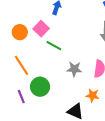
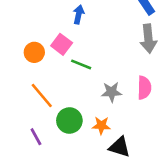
orange star: (93, 95) -> (101, 125), moved
purple line: (21, 96) -> (36, 137), moved

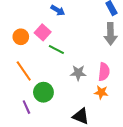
blue arrow: (79, 14) -> (58, 10), turned 104
orange star: (101, 125) -> (101, 92), moved
purple line: (36, 137) -> (26, 107), moved

